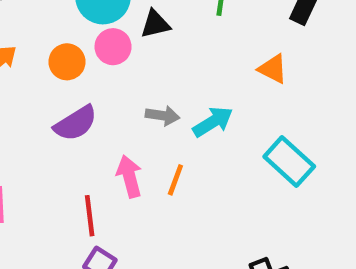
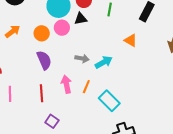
purple semicircle: (76, 123) -> (44, 60), turned -84
cyan rectangle: (289, 162) -> (109, 101), moved
red line: (90, 216) -> (42, 93), moved

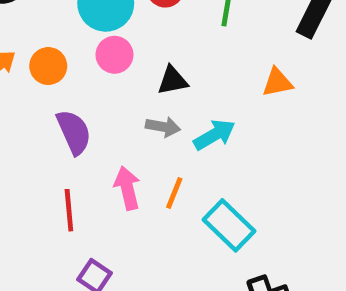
black triangle: (81, 19) -> (173, 80), moved
orange circle: (42, 33) -> (48, 66), moved
orange triangle: (131, 40) -> (277, 82), turned -40

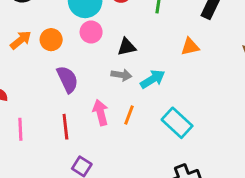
cyan rectangle: (229, 225) -> (177, 123), moved

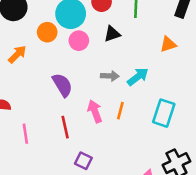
orange circle: (51, 40) -> (47, 32), moved
black triangle: (127, 47) -> (112, 34), moved
cyan rectangle: (177, 123) -> (164, 113), turned 72

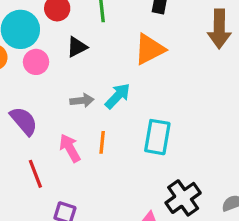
orange triangle: (168, 44) -> (150, 49), size x1.5

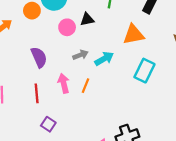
pink circle: (36, 62) -> (67, 27), moved
gray arrow: (82, 101) -> (80, 55), turned -32
cyan rectangle: (157, 137) -> (144, 71), moved

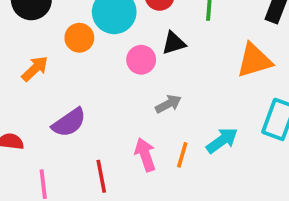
purple semicircle: (39, 57) -> (69, 123), moved, turned 85
cyan arrow: (104, 59) -> (222, 140), moved

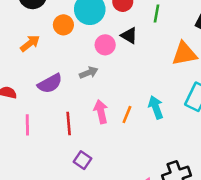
black triangle: (174, 43) -> (129, 36), turned 42
gray arrow: (168, 104) -> (89, 73), moved
cyan arrow: (222, 140) -> (156, 107), turned -80

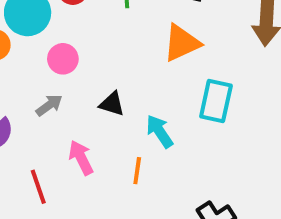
black triangle: (129, 36) -> (112, 104), moved
orange line: (127, 114) -> (137, 171), moved

